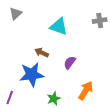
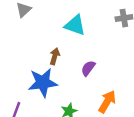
brown arrow: (42, 53) -> (55, 56), turned 80

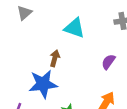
purple semicircle: (88, 68) -> (108, 62), moved

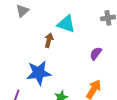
brown arrow: (55, 58) -> (49, 40), moved

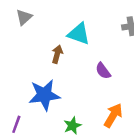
purple semicircle: (96, 54) -> (103, 71), moved, turned -72

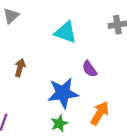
brown arrow: (57, 54) -> (20, 68), moved
blue star: (44, 95) -> (63, 93), moved

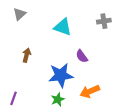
orange arrow: (100, 113) -> (90, 91), turned -144

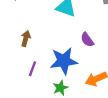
purple line: (14, 98) -> (32, 69), moved

